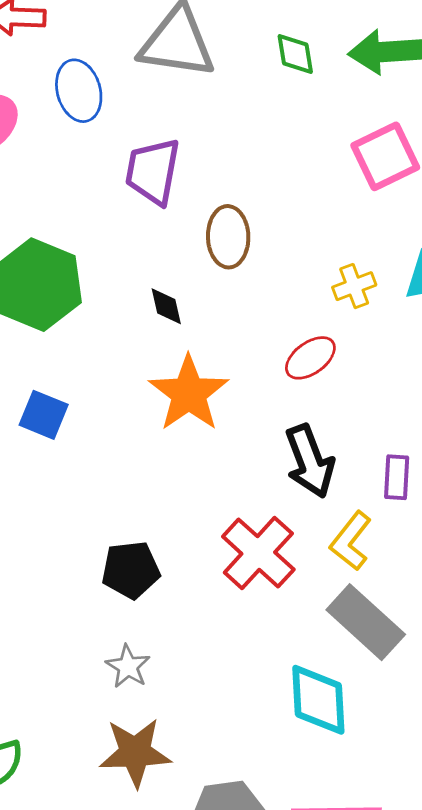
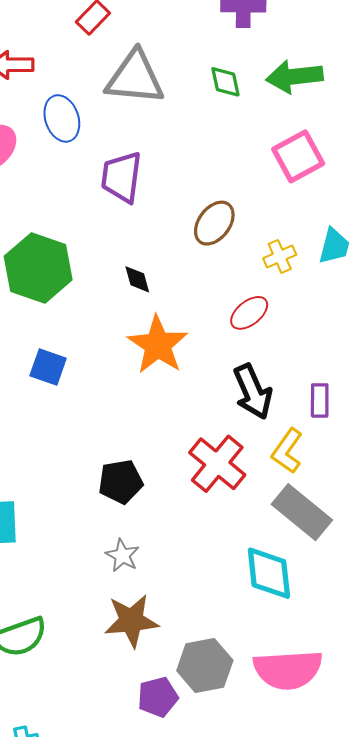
brown ellipse: (228, 237) -> (214, 223), moved, turned 42

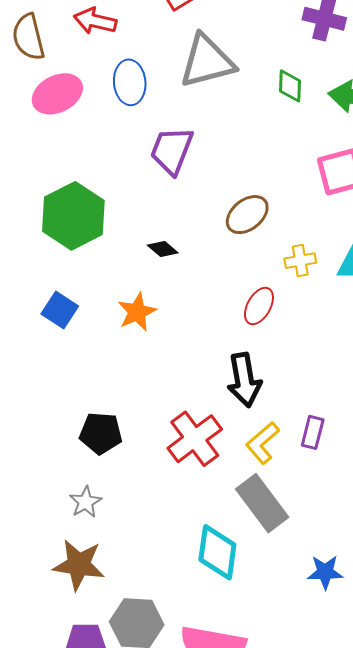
gray triangle: (135, 78) -> (207, 61), turned -34
black diamond: (137, 279) -> (163, 249), turned -48
red ellipse: (249, 313) -> (259, 306), turned -36
orange star: (158, 345) -> (137, 312), moved, size x0.7
purple rectangle: (320, 400) -> (313, 432), moved

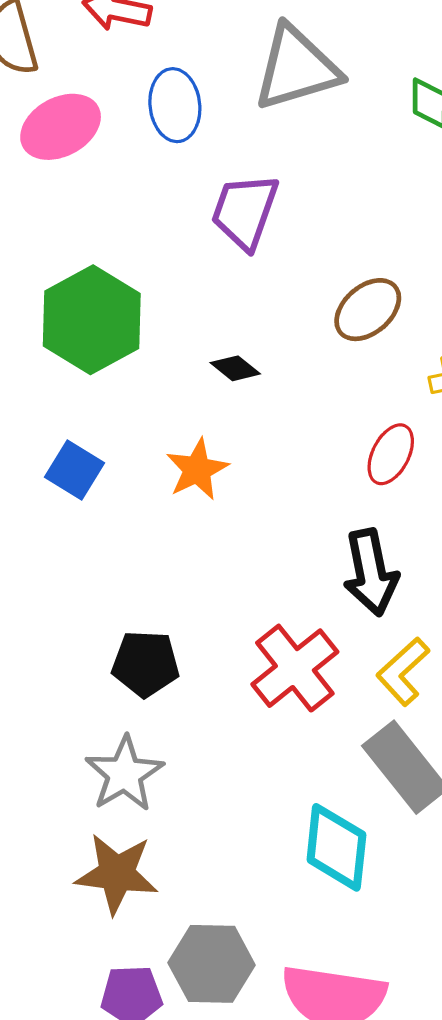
gray star: (85, 502) -> (124, 774), size x1.5

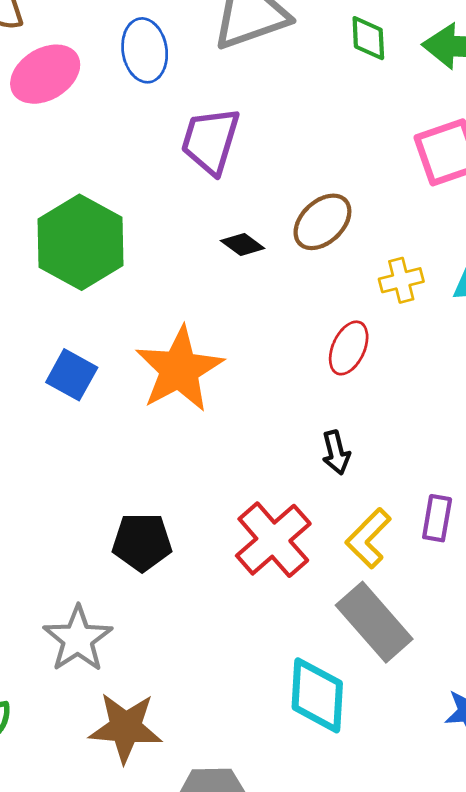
black diamond: (235, 368) -> (243, 244), moved
orange star: (197, 469) -> (179, 369), size x1.6
black arrow: (371, 572) -> (336, 453), size x0.6
gray star: (124, 774) -> (78, 639), moved

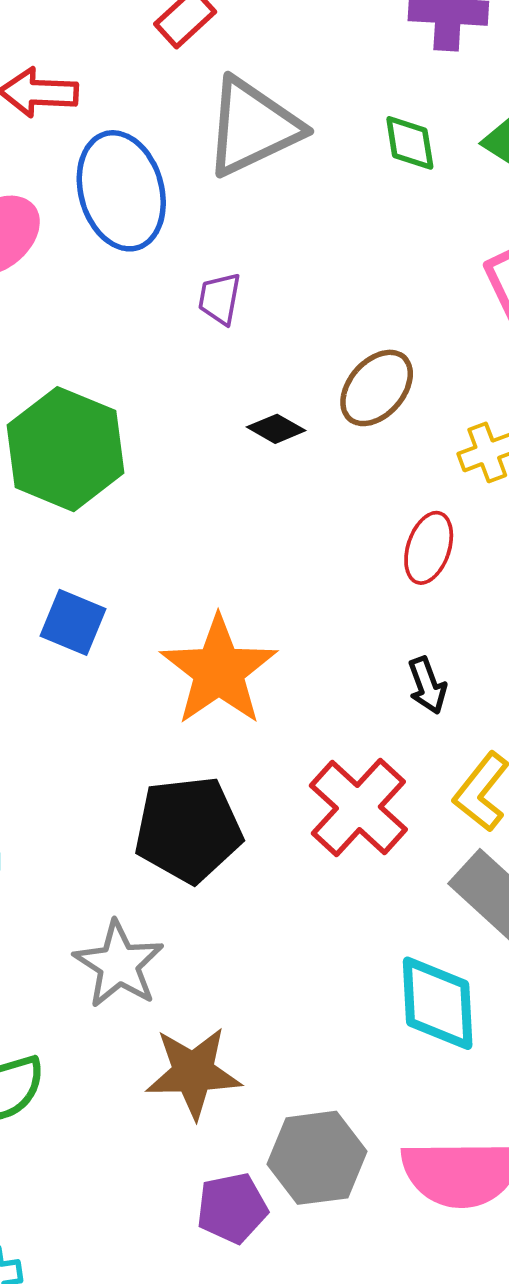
blue ellipse: (145, 50) -> (121, 191), size x1.4
purple trapezoid: (210, 141) -> (220, 299), size x0.6
orange star: (179, 369) -> (219, 671), moved
black pentagon: (142, 542) -> (188, 829), size x1.4

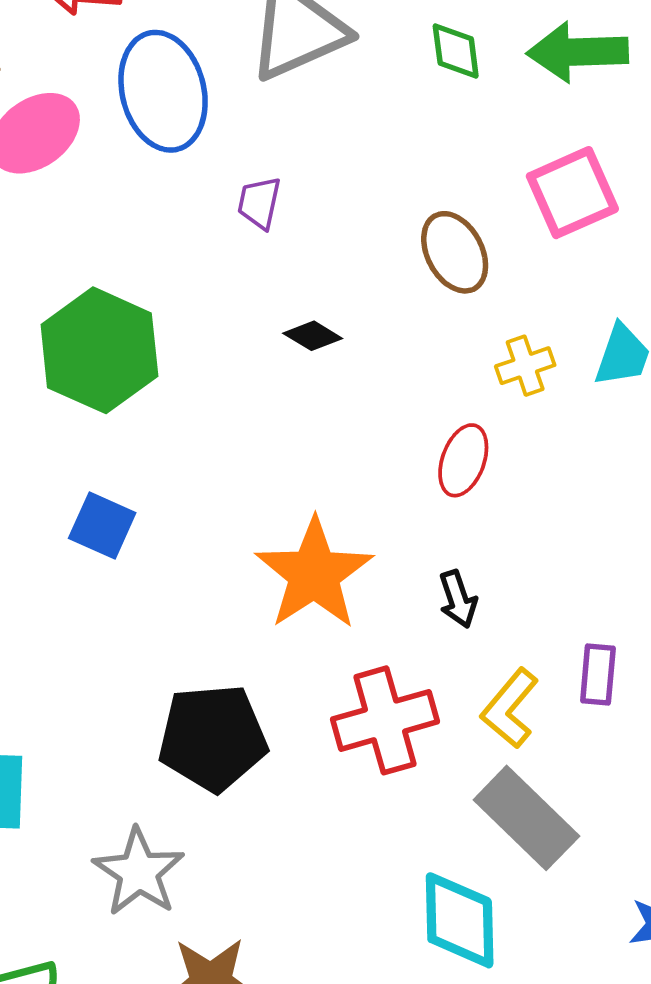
brown ellipse: (377, 388) -> (455, 252), moved, turned -70
orange star: (219, 671) -> (314, 574), moved
red cross: (358, 807) -> (385, 720), turned 30

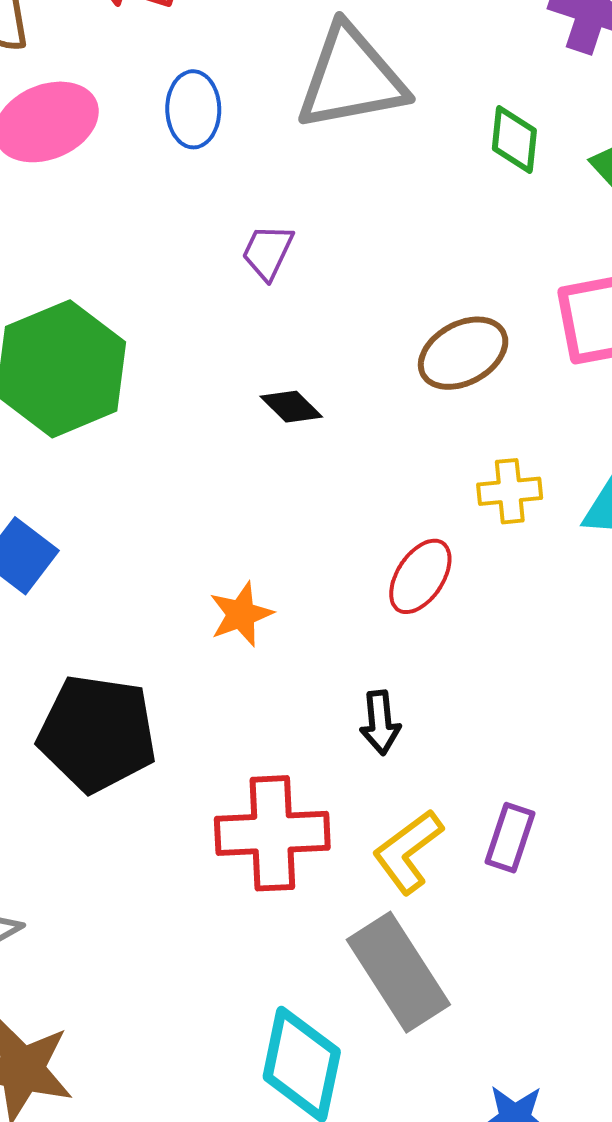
blue ellipse: (163, 91) -> (193, 109), size x0.6
brown ellipse: (455, 252) -> (463, 353), turned 76
orange star: (314, 574) -> (241, 614), moved, size x0.5
black pentagon: (213, 738) -> (97, 733), moved

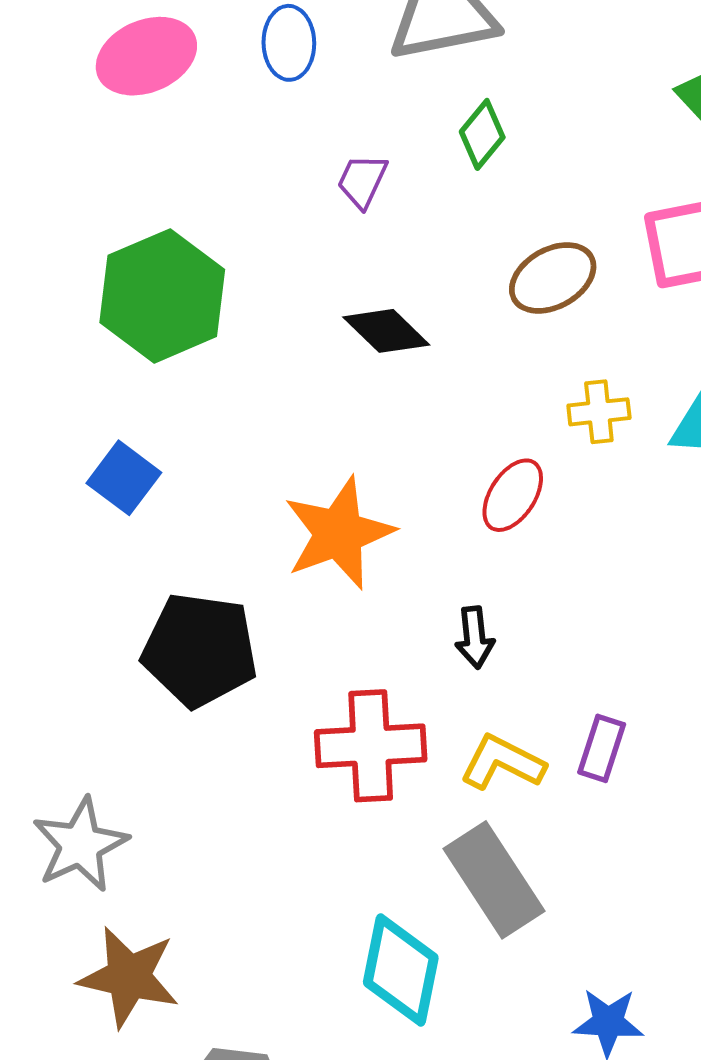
green diamond: (514, 139) -> (482, 134), moved, turned 34
black diamond: (291, 407) -> (386, 331), size x1.4
orange star: (241, 614) -> (339, 533), size x1.8
yellow L-shape: (408, 851) -> (502, 763), turned 64

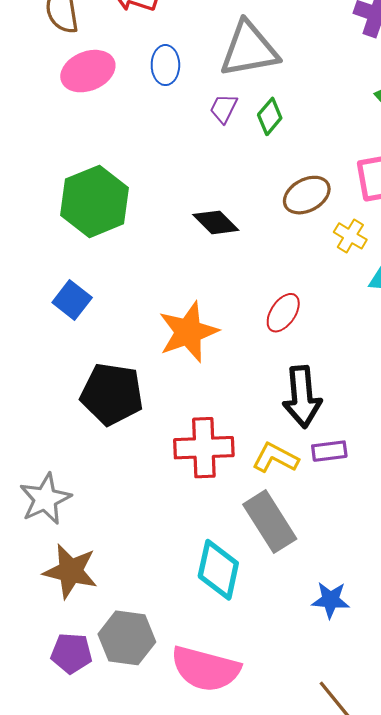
purple trapezoid: (362, 181) -> (224, 109), moved
yellow cross: (599, 412) -> (350, 236), moved, turned 36
black arrow: (475, 638) -> (302, 397), moved, size x1.8
purple rectangle: (602, 748) -> (329, 451), turned 64

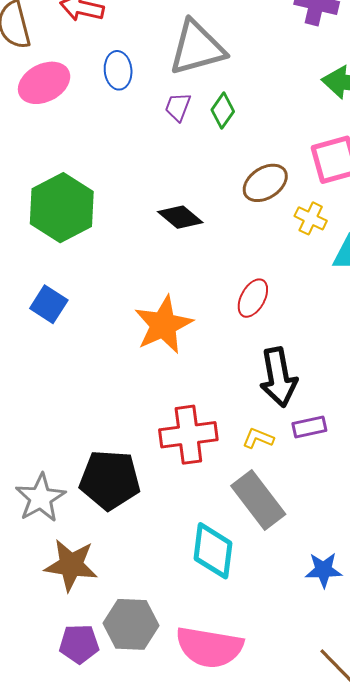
black pentagon: (112, 394) -> (110, 480), moved
yellow L-shape: (275, 458) -> (258, 438), size x0.7

